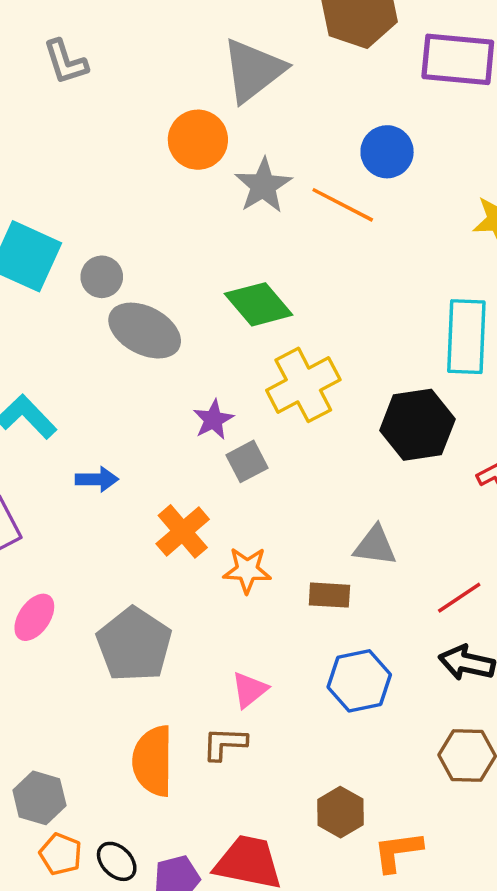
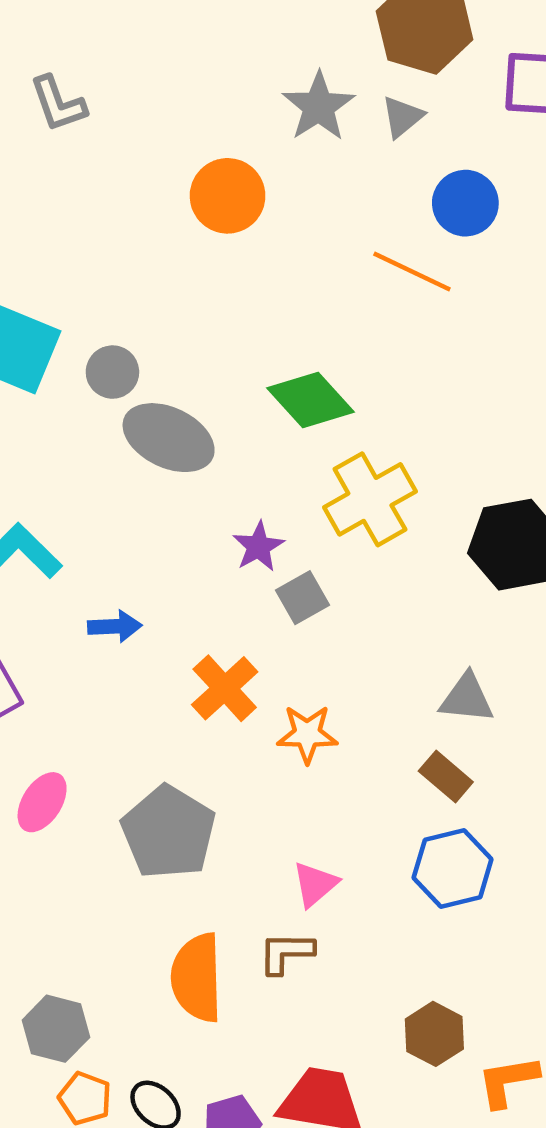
gray triangle: (253, 70) -> (402, 117), moved, size x0.5
gray star: (263, 186) -> (319, 107), moved
brown rectangle: (329, 595) -> (446, 776), moved, turned 39

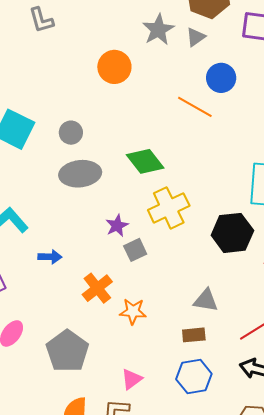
gray circle: (112, 372) -> (71, 133), moved
gray ellipse: (169, 438) -> (80, 174), turned -36
brown rectangle: (446, 776) -> (194, 335), turned -50

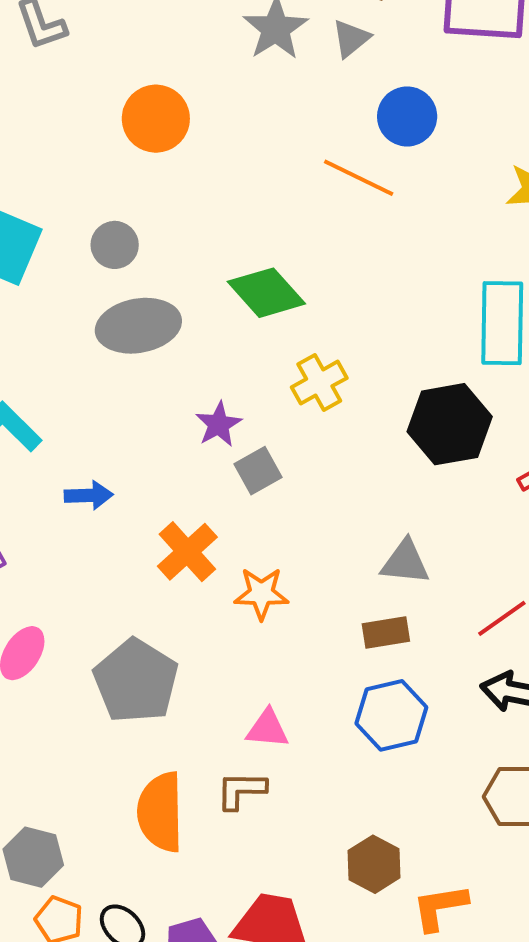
orange circle: (114, 67) -> (156, 119), moved
yellow cross: (169, 208) -> (319, 383), size x0.7
pink triangle: (132, 379) -> (267, 729), turned 45

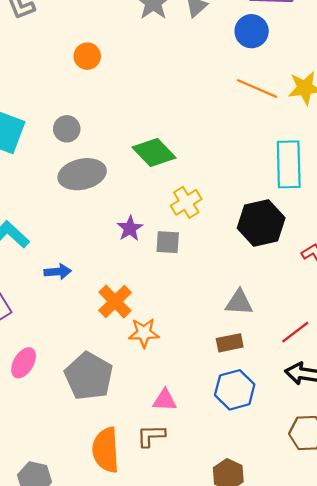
blue circle: (407, 116) -> (252, 31), moved
orange circle: (156, 119) -> (87, 56), size x0.7
orange line: (359, 178) -> (257, 88), moved
gray square: (258, 471) -> (168, 242), moved, turned 35
orange star: (261, 593) -> (144, 333), moved

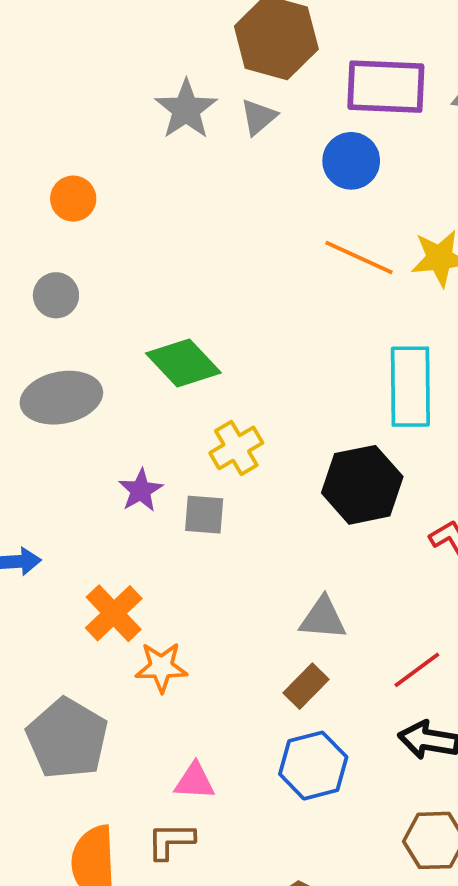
gray circle: (67, 129) -> (56, 295), moved
brown rectangle: (230, 343) -> (306, 686), turned -35

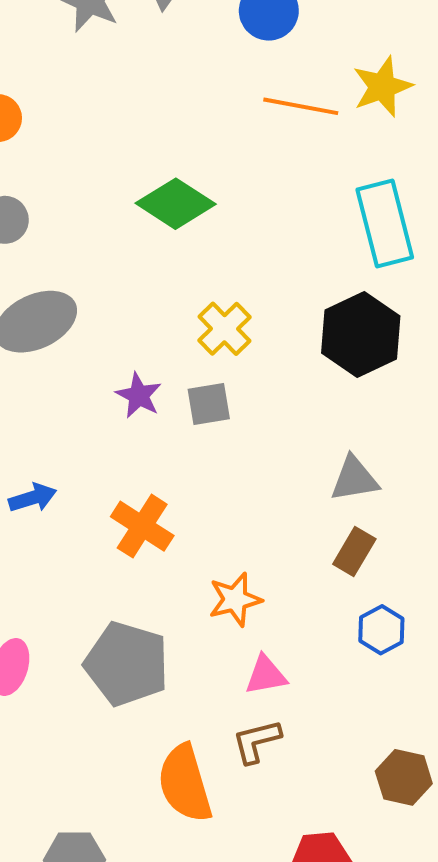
green diamond: (183, 363) -> (176, 204), moved
orange star: (161, 667) -> (235, 599), moved
blue hexagon: (313, 766) -> (381, 630), size x0.7

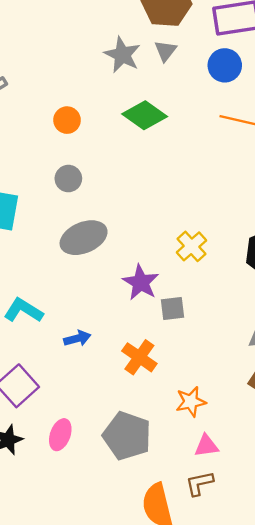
green diamond: (176, 204) -> (145, 115), moved
purple star: (139, 395) -> (141, 282), size x1.4
gray square: (209, 404) -> (173, 308), moved

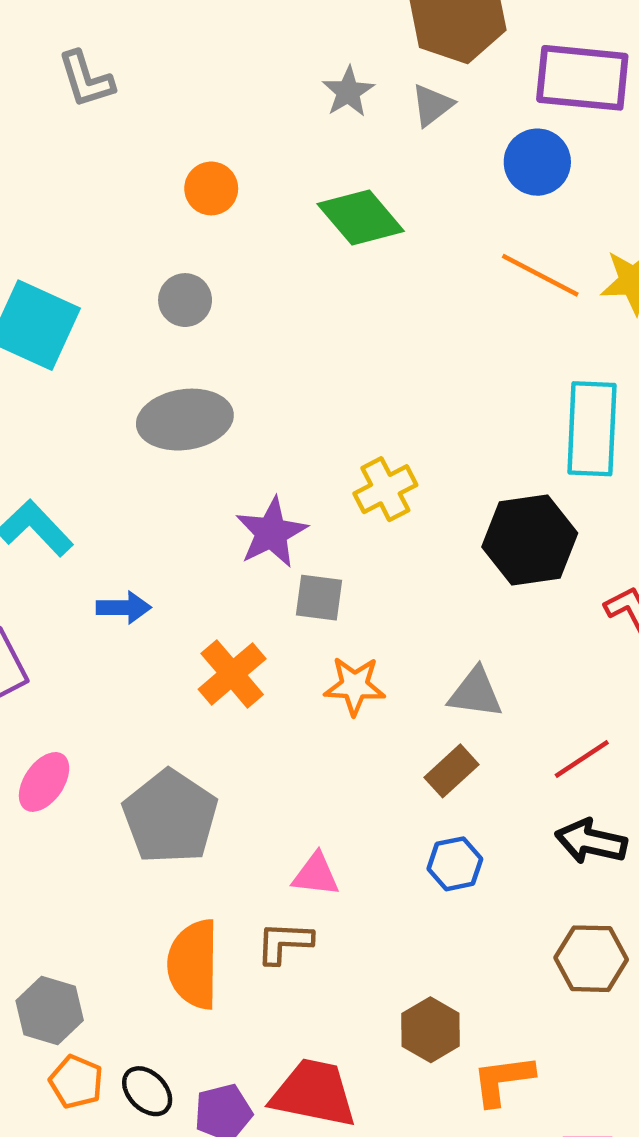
gray star: (122, 55) -> (348, 92), size x0.7
orange star: (191, 402) -> (355, 686), moved

